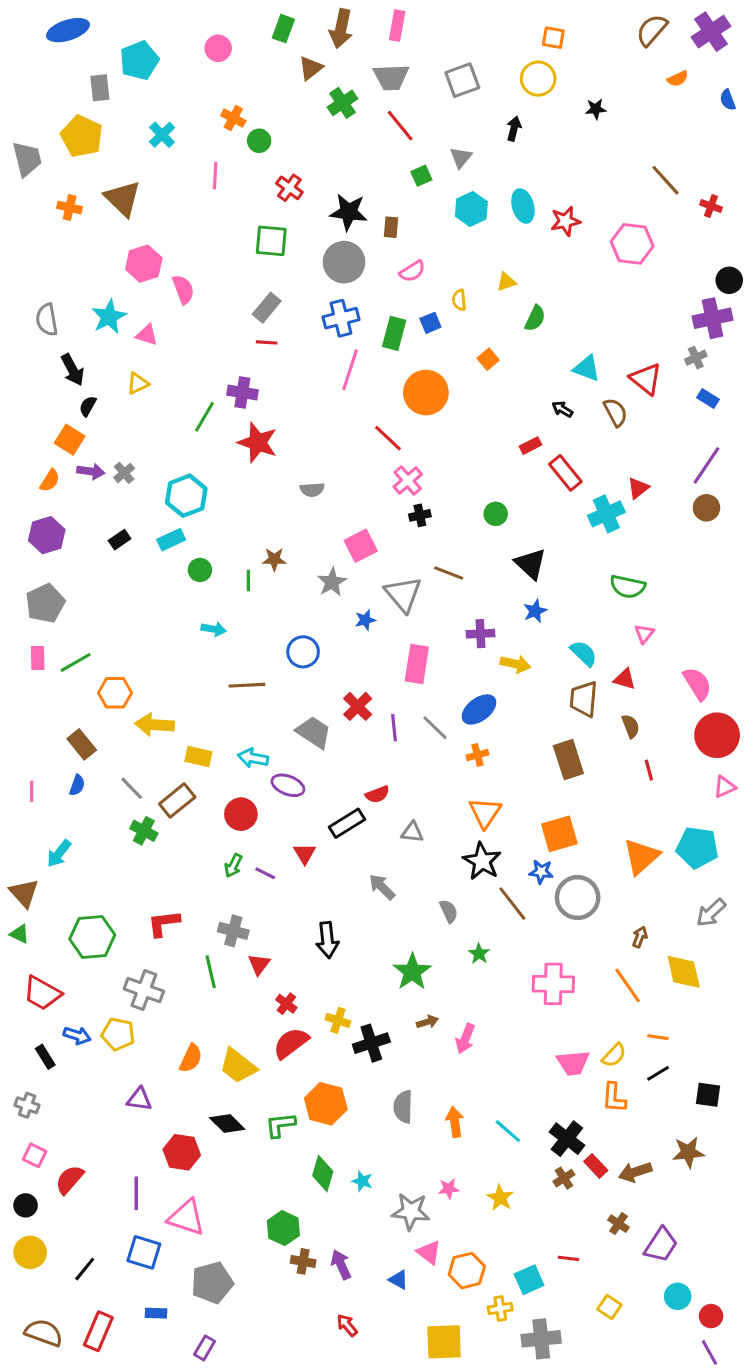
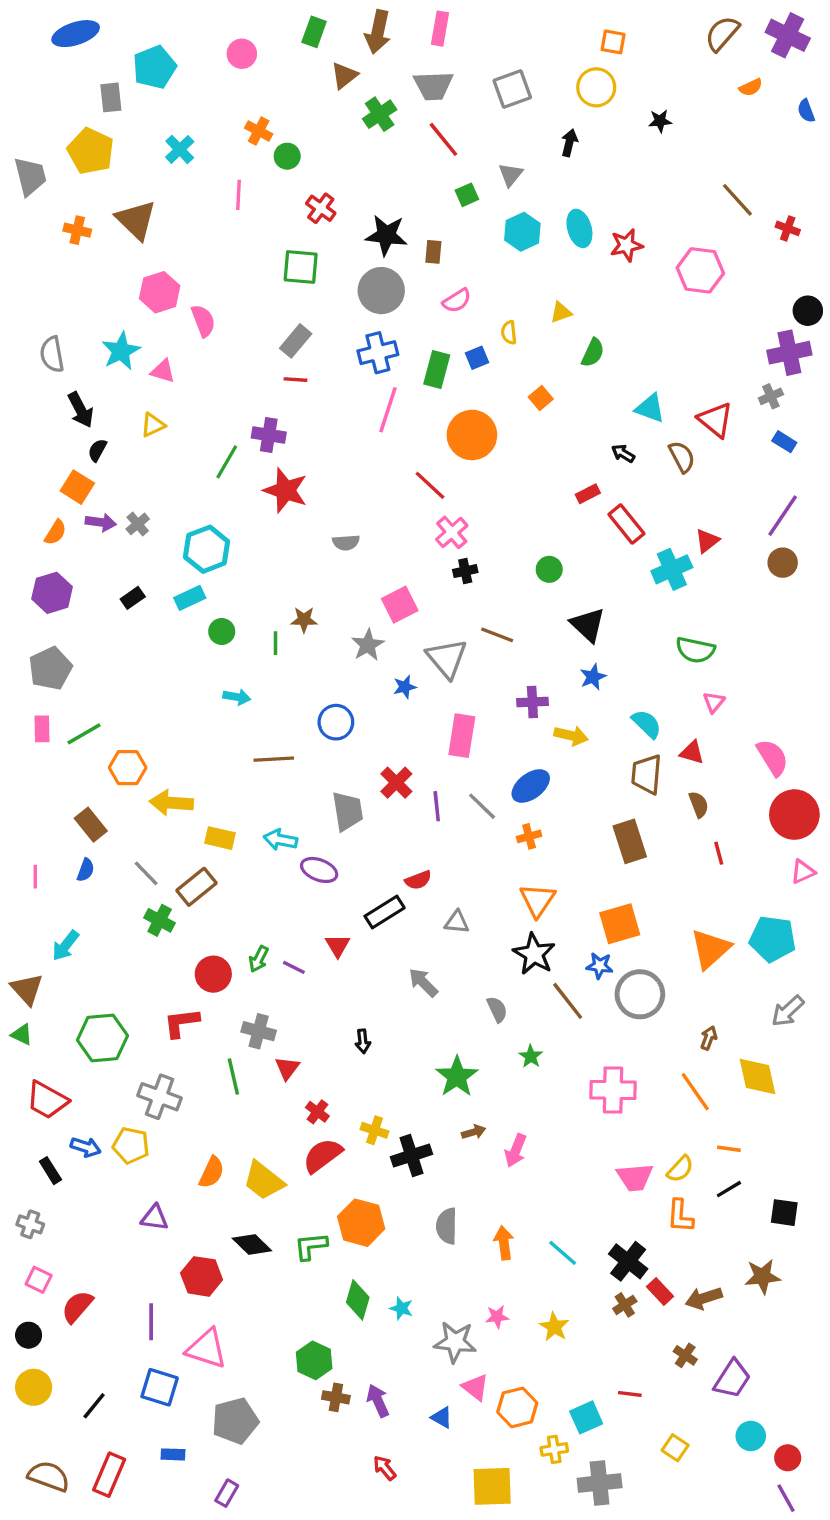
purple cross: (711, 32) -> (788, 35), turned -30
gray trapezoid: (314, 732) -> (348, 811), turned 48
red circle: (241, 814) -> (213, 974), moved
black arrow: (327, 940) -> (363, 1041), size x0.6

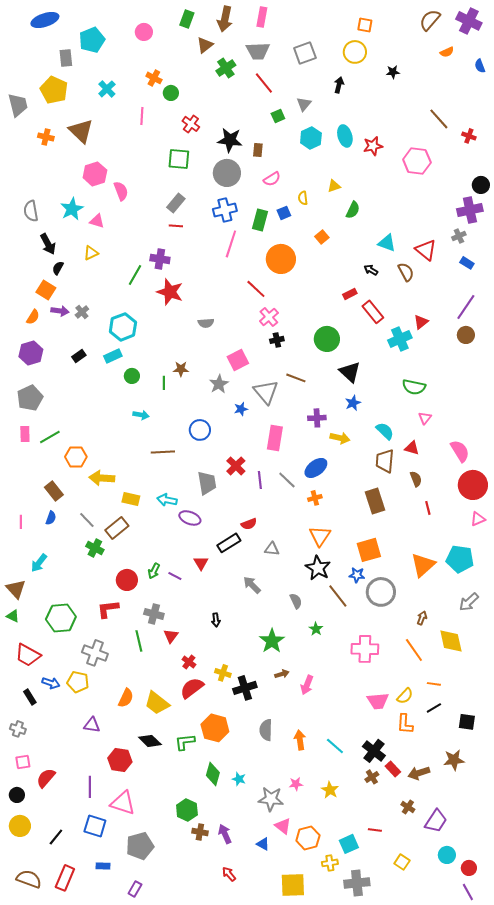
green circle: (549, 569) -> (327, 339), size x1.6
pink square: (39, 1280) -> (23, 762), turned -35

